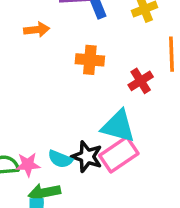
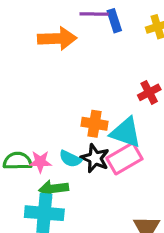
orange arrow: (37, 30) -> (57, 38), size x1.6
orange cross: (90, 60) -> (95, 124), moved

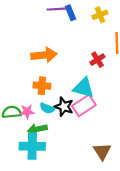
orange arrow: (57, 38) -> (44, 55), moved
orange cross: (95, 124) -> (42, 86), moved

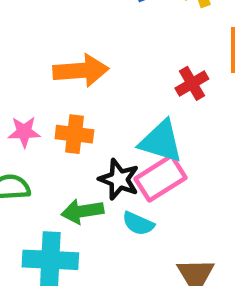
cyan semicircle: (47, 108) -> (138, 224), moved
pink star: (27, 112) -> (24, 132), moved
green arrow: (37, 129) -> (82, 211), moved

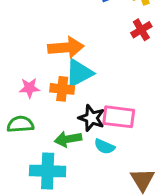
red cross: (192, 83) -> (141, 30), moved
cyan triangle: (161, 141) -> (79, 73), moved, turned -44
pink rectangle: (161, 178) -> (119, 117), turned 40

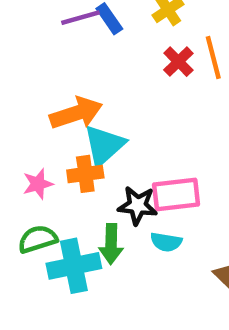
green arrow: (68, 139) -> (111, 244), turned -65
cyan cross: (48, 171) -> (74, 266), moved

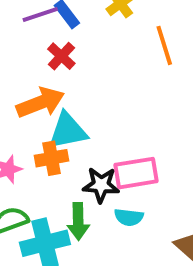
red cross: (178, 62) -> (61, 56), moved
cyan triangle: (104, 145) -> (68, 131), turned 33

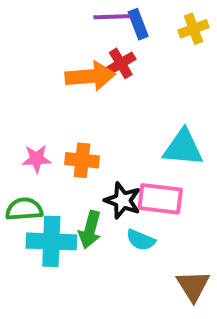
orange arrow: (40, 103) -> (90, 76), moved
cyan triangle: (68, 131) -> (183, 148), moved

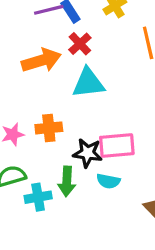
red cross: (121, 63) -> (80, 44), moved
cyan triangle: (183, 148) -> (88, 83), moved
cyan cross: (51, 241) -> (38, 197), size x0.7

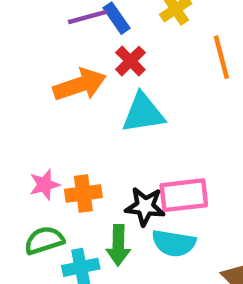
orange cross: (49, 128) -> (83, 193), moved
cyan semicircle: (108, 181) -> (174, 243), size x1.4

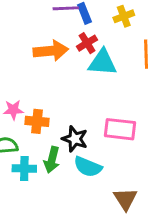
cyan triangle: (143, 113) -> (102, 62), moved
pink rectangle: (184, 195) -> (120, 129), moved

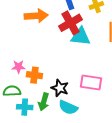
red cross: (87, 43) -> (70, 23), size x1.6
orange arrow: (51, 51) -> (36, 16), moved

